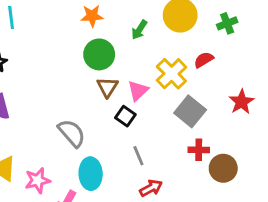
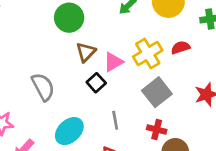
green circle: (99, 54) -> (69, 18), moved
gray line: (138, 156) -> (115, 120), moved
cyan ellipse: (91, 174) -> (69, 131), moved, turned 36

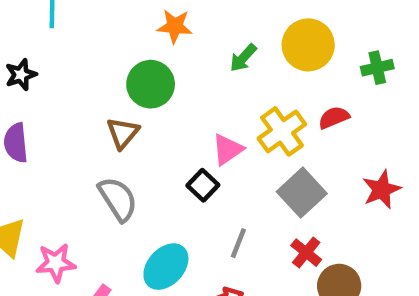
brown triangle: (86, 52) -> (123, 133), moved
gray line: (115, 120) -> (238, 243), turned 36
red cross: (157, 129) -> (306, 253), turned 30

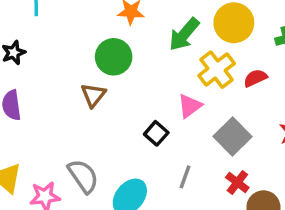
green arrow: (243, 58) -> (184, 34), size x1.5
yellow cross: (282, 131) -> (217, 70), moved
pink triangle: (228, 150) -> (190, 106), moved
gray semicircle: (118, 199) -> (83, 176), moved

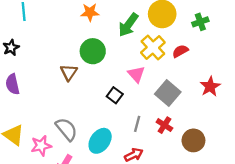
green circle: (114, 57) -> (93, 51), moved
pink triangle: (190, 106) -> (136, 74), turned -30
red cross: (237, 183) -> (164, 125), moved

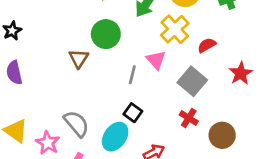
red semicircle: (180, 51) -> (207, 45), moved
black square: (115, 95) -> (133, 113), moved
gray line: (137, 124) -> (132, 75), moved
pink star: (41, 146) -> (48, 143), turned -30

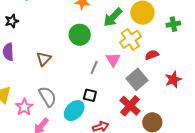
brown triangle: (79, 59) -> (44, 59), moved
black square: (133, 113) -> (90, 95), turned -32
red cross: (189, 118) -> (130, 106), size x1.5

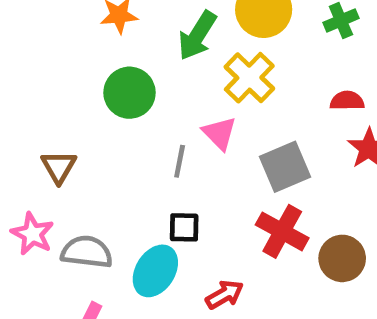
red semicircle: (152, 55) -> (347, 101), moved, turned 32
gray square: (137, 79) -> (285, 167), turned 30
gray semicircle: (48, 97) -> (87, 252), turned -40
pink star: (24, 107) -> (32, 234), moved

